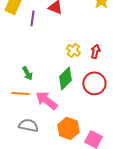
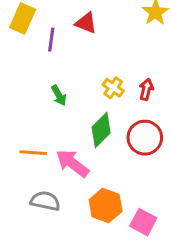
green arrow: (27, 73) -> (59, 95), moved

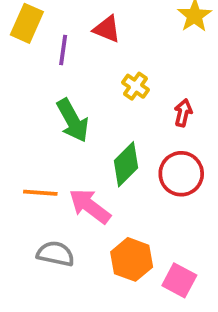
yellow cross: (113, 88) -> (135, 86), moved
green arrow: (59, 95) -> (73, 120), size x1.6

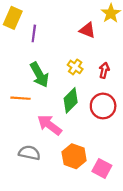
red triangle: (107, 29) -> (87, 30), moved
yellow cross: (135, 86) -> (75, 67), moved
orange line: (40, 193) -> (20, 98), moved

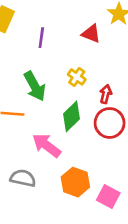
purple line: (34, 33) -> (41, 38), moved
red arrow: (104, 70) -> (106, 94), moved

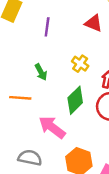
green arrow: (35, 86) -> (41, 72), size x0.6

